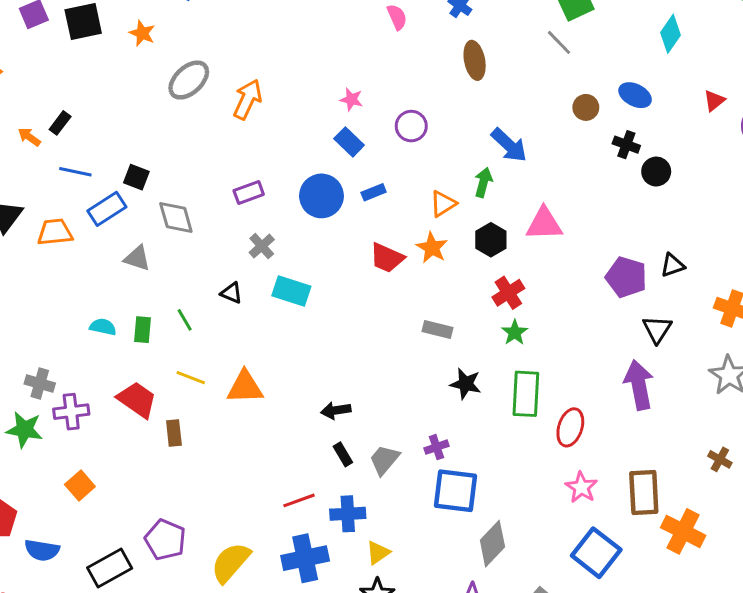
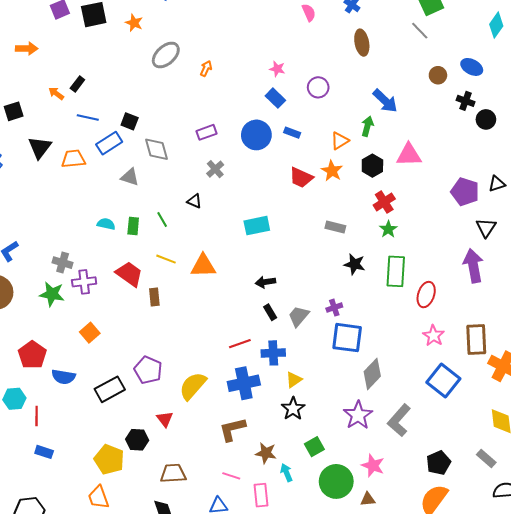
orange arrow: (247, 99) -> (206, 68), size x0.6
blue rectangle: (374, 192) -> (292, 133), turned 42
cyan rectangle: (291, 291) -> (257, 226), moved, turned -30

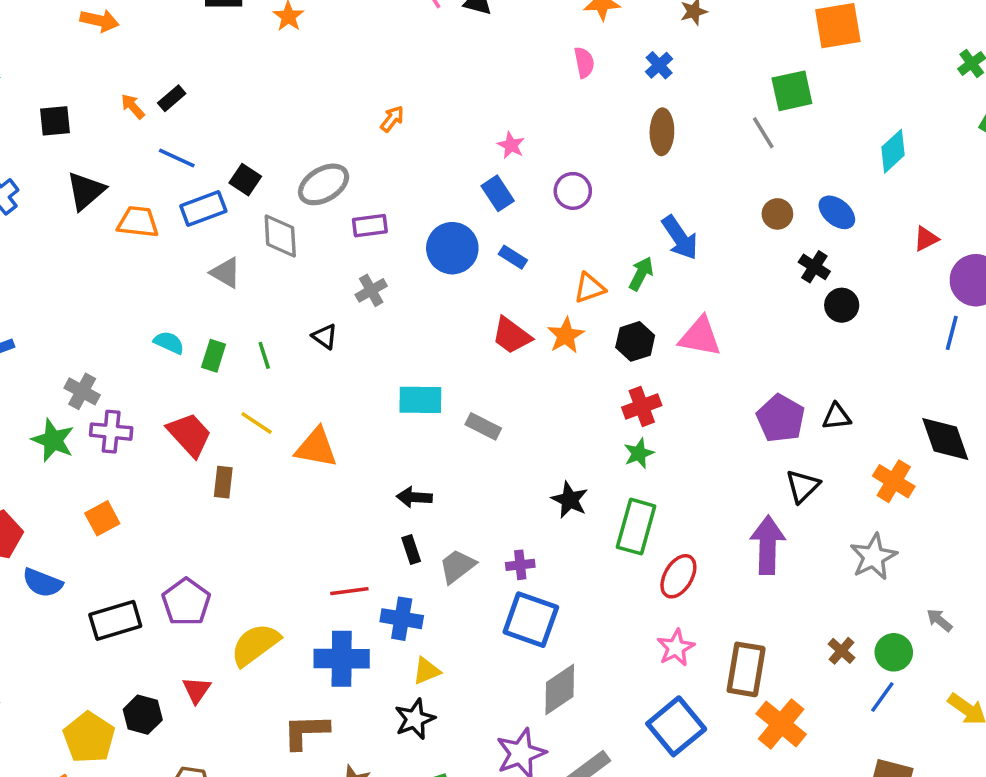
gray ellipse: (166, 55) -> (324, 184), moved
gray rectangle: (335, 227) -> (483, 426), moved

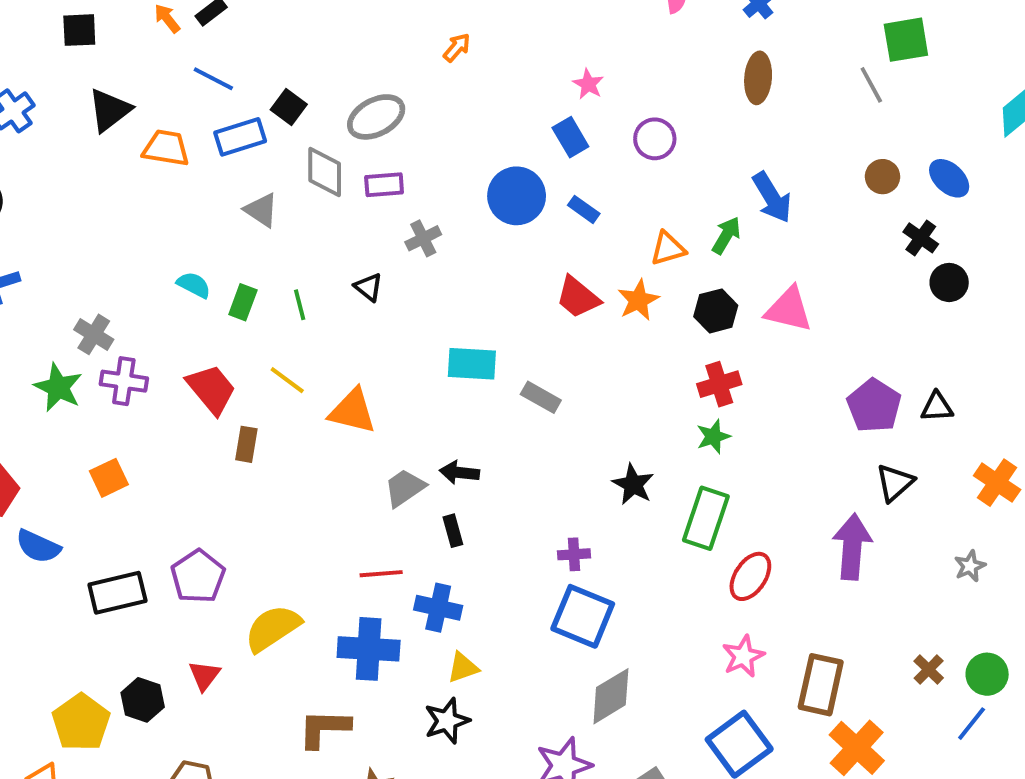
purple rectangle: (370, 226) -> (384, 185), moved
gray star: (873, 557) -> (970, 566), size x0.6
gray trapezoid: (457, 566) -> (405, 488), moved

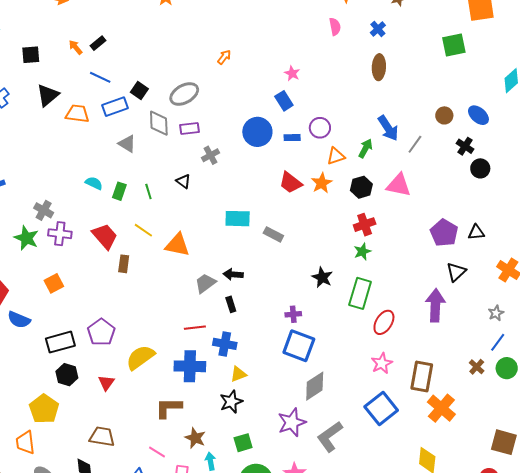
gray line: (871, 85) -> (415, 144), moved, turned 66
purple circle: (655, 139) -> (320, 128), moved
blue rectangle: (584, 209) -> (292, 138), turned -35
black hexagon: (143, 700) -> (67, 375), moved
blue line: (972, 724) -> (498, 342), moved

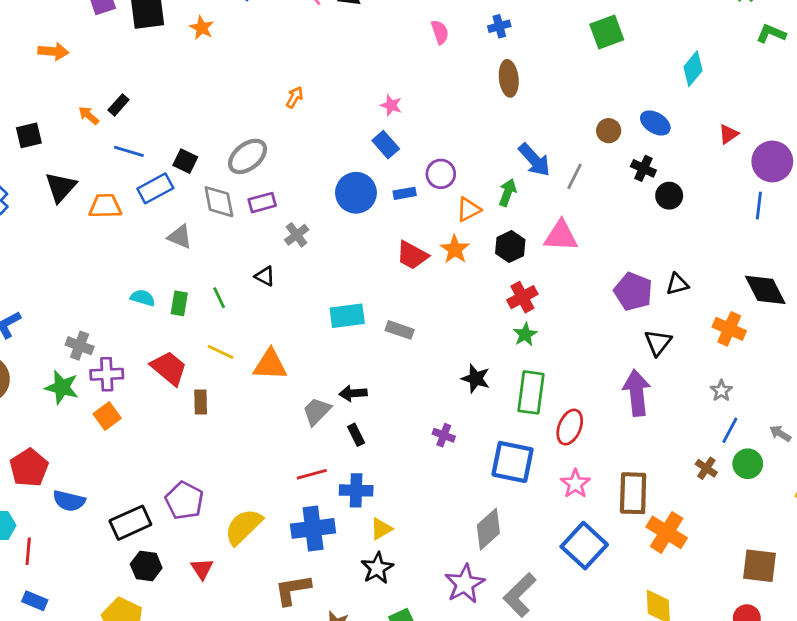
blue cross: (378, 29) -> (499, 26), turned 35
orange square: (54, 283) -> (107, 416), moved
purple cross: (293, 314) -> (444, 435), turned 35
blue square: (299, 346) -> (513, 462), moved

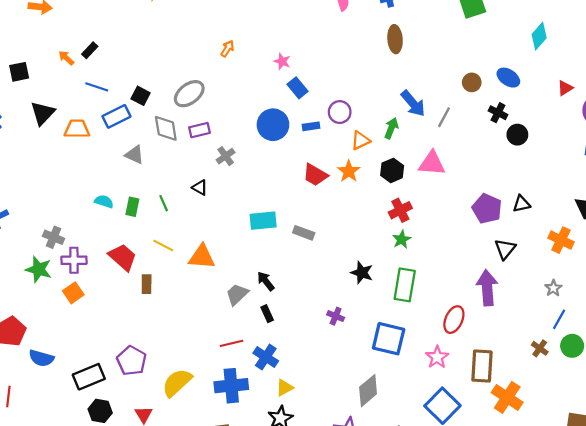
pink star: (391, 105) -> (282, 61), moved
black arrow: (353, 393) -> (266, 281), turned 54
red ellipse: (570, 427) -> (454, 320), moved
blue cross: (356, 490) -> (266, 357), turned 30

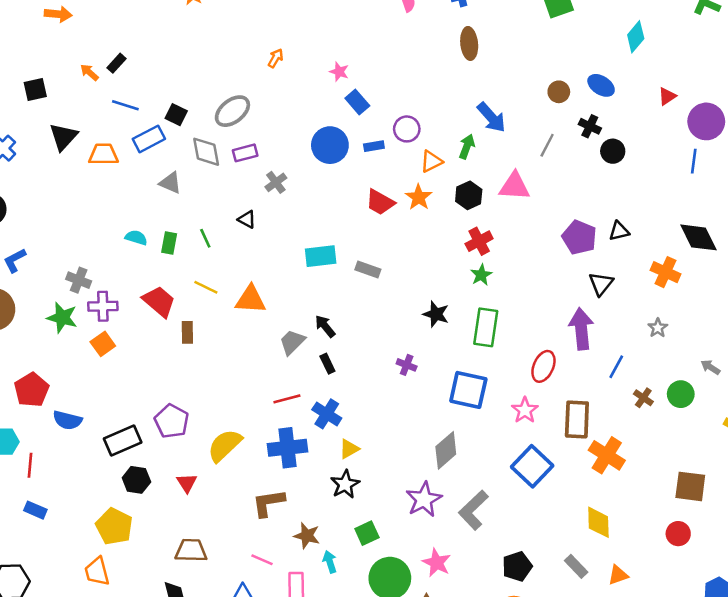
gray line: (444, 117) -> (547, 145), moved
blue line: (559, 319) -> (616, 367), moved

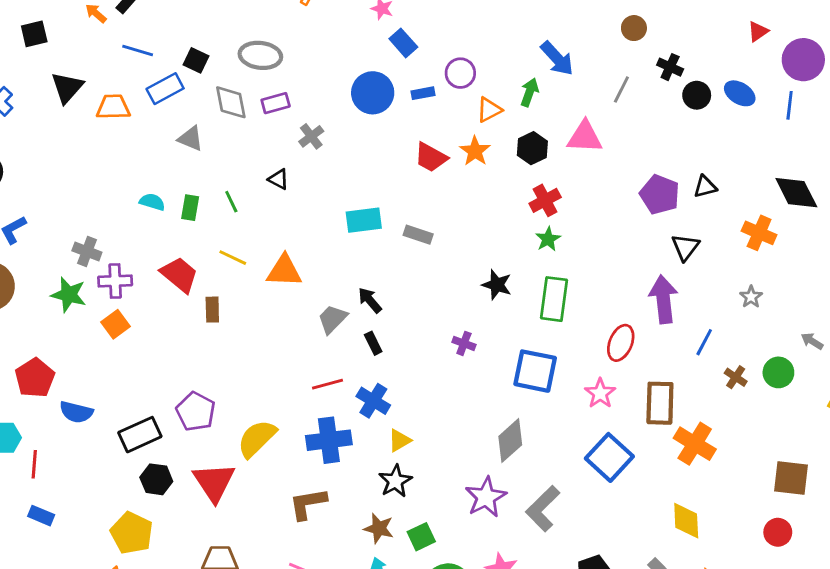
blue ellipse: (601, 85) -> (740, 93), moved
gray ellipse: (232, 111) -> (260, 55), turned 45
red triangle: (187, 483) -> (214, 482), size x1.8
brown star: (307, 536) -> (379, 528), moved

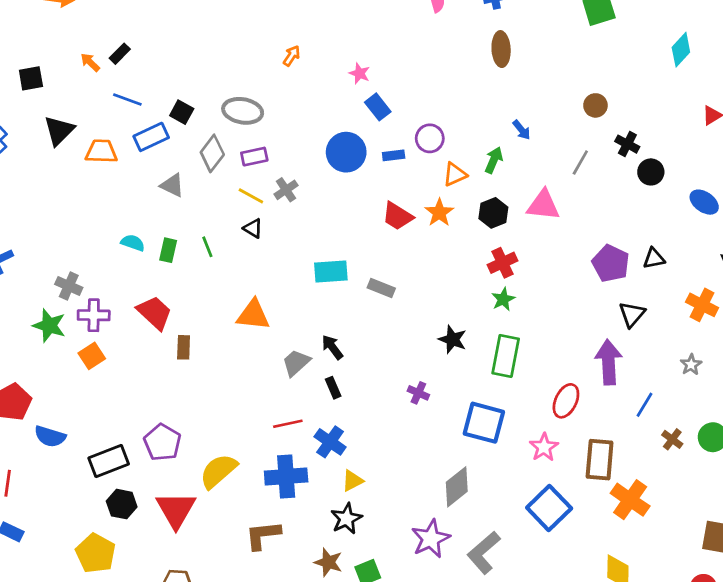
blue arrow: (557, 58) -> (522, 130), size x0.6
blue ellipse: (740, 93) -> (704, 202), moved
gray diamond: (231, 102) -> (212, 153), turned 45
yellow line: (233, 258) -> (251, 196), moved

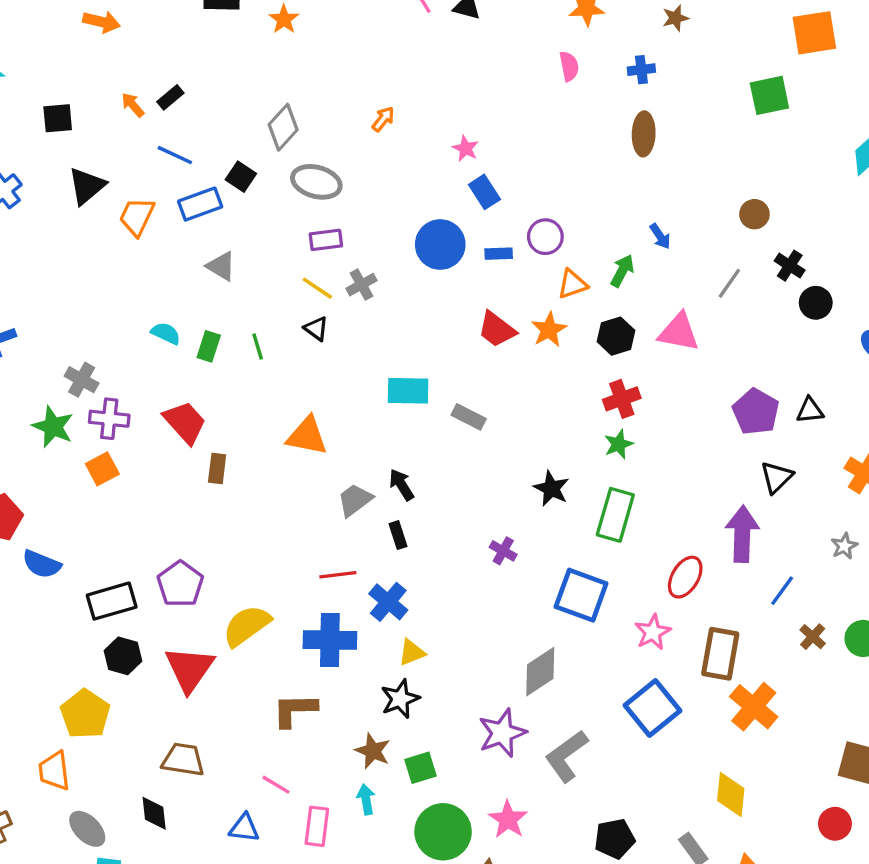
orange trapezoid: (101, 151) -> (137, 217), turned -72
gray diamond: (212, 153) -> (283, 127), moved

